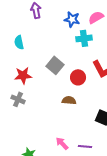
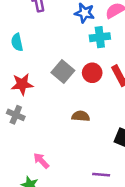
red circle: (78, 77) -> (92, 73), moved
pink arrow: (62, 143) -> (41, 161), moved

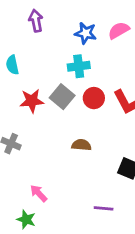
cyan cross: (100, 37) -> (79, 66), moved
red star: (22, 84) -> (32, 101), moved

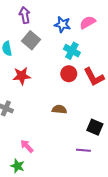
cyan cross: (79, 66) -> (72, 51), moved, turned 35
gray square: (62, 97) -> (31, 40), moved
purple line: (104, 208) -> (83, 150), moved

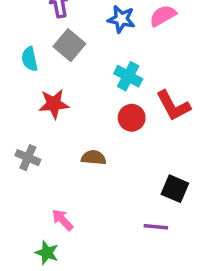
cyan cross: (72, 51) -> (128, 76), moved
red circle: (69, 74) -> (132, 118), moved
brown semicircle: (59, 109) -> (94, 158), moved

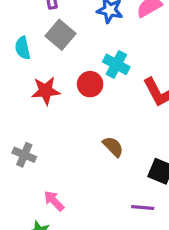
red circle: (132, 118) -> (90, 84), moved
gray cross: (28, 158) -> (24, 155), moved
brown semicircle: (94, 158) -> (113, 147), moved, turned 40

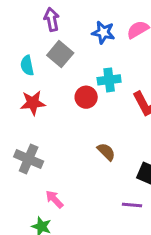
cyan cross: (116, 64) -> (109, 80), turned -35
red star: (46, 91) -> (33, 103), moved
gray cross: (24, 155) -> (29, 159), size x1.4

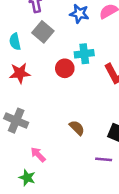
brown semicircle: (106, 152) -> (77, 128), moved

